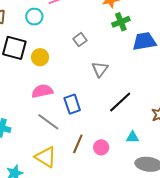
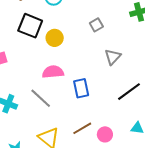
gray line: (48, 122) -> (41, 98), moved
brown line: (78, 144) -> (82, 128), turned 30

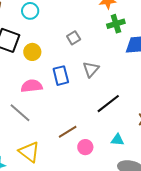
blue rectangle: (81, 88) -> (61, 76), moved
brown line: (82, 128) -> (68, 132), moved

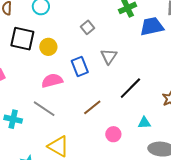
brown line: (68, 132) -> (92, 107), moved

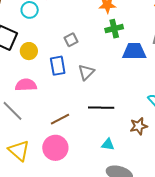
blue rectangle: (80, 67) -> (58, 66), moved
black line: (130, 88) -> (101, 108), turned 35
pink circle: (113, 134) -> (55, 148), moved, size x1.6

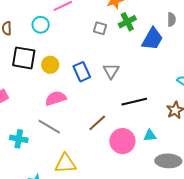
gray square: (71, 40) -> (100, 28), moved, turned -32
blue trapezoid: (134, 51) -> (152, 39), turned 135
pink circle: (55, 148) -> (122, 141), moved
yellow triangle: (19, 151) -> (65, 164), turned -30

